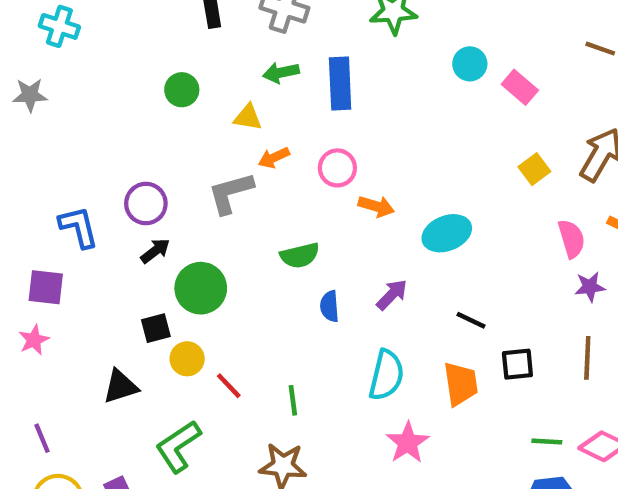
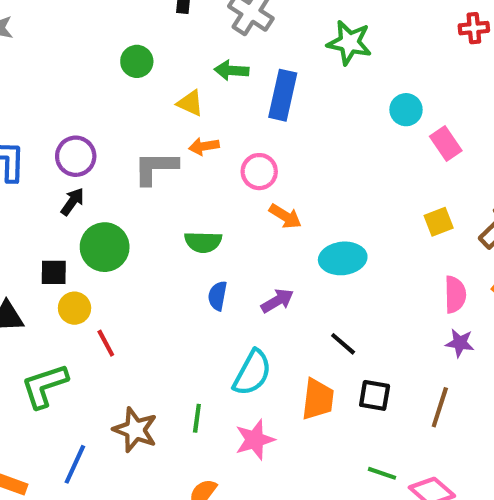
black arrow: (155, 251) -> (72, 202), turned -32
green line: (293, 400) -> (197, 418), moved

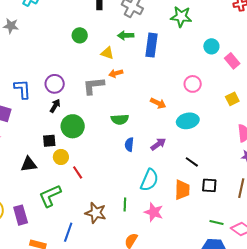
pink circle: (259, 172) -> (193, 84), moved
pink star: (255, 440) -> (154, 212), turned -30

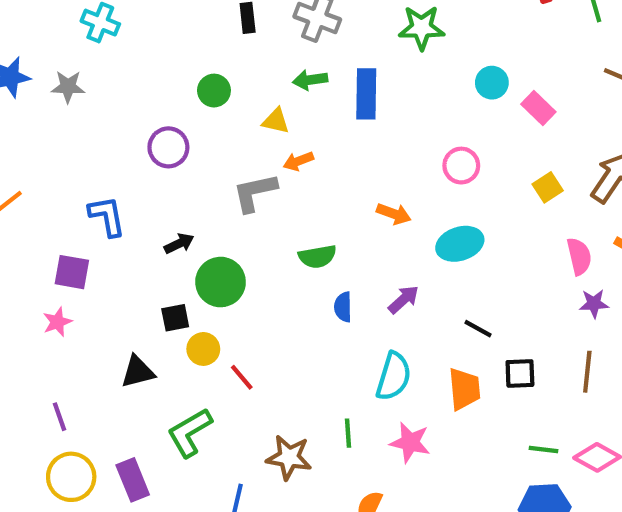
purple circle: (55, 84) -> (168, 147), moved
black arrow: (55, 106) -> (179, 244), turned 40

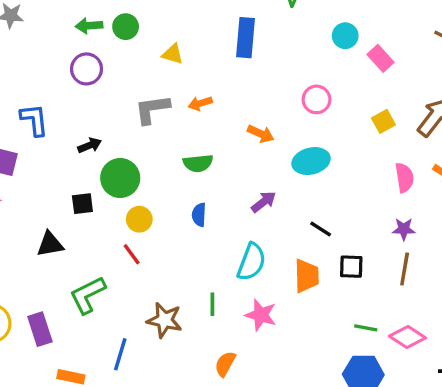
green arrow: (310, 80) -> (89, 26), moved
orange arrow: (298, 161) -> (200, 103), moved
purple star: (594, 304) -> (404, 229), moved
blue semicircle: (343, 307) -> (199, 215), moved
yellow circle: (203, 349) -> (139, 219), moved

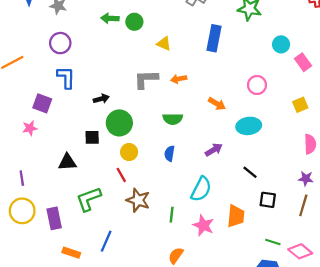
purple circle: (87, 69) -> (60, 43), moved
orange trapezoid: (307, 276) -> (236, 216), moved
brown star: (164, 320) -> (138, 200), moved

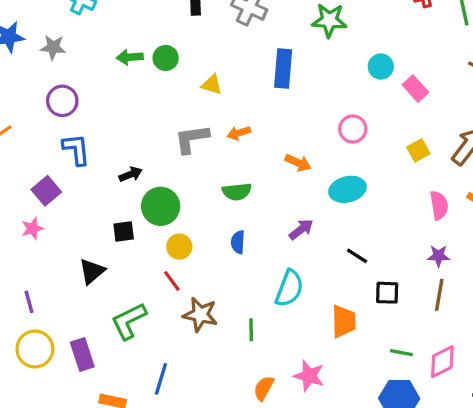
purple square: (42, 103) -> (46, 191), turned 36
black triangle: (67, 162) -> (92, 271), turned -30
pink star: (203, 225) -> (309, 376), moved
pink diamond: (300, 251) -> (442, 362), turned -60

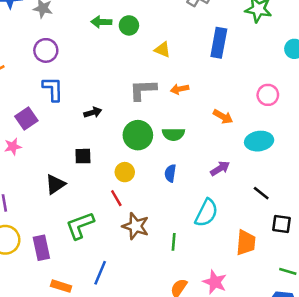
green circle: (161, 206) -> (138, 135), moved

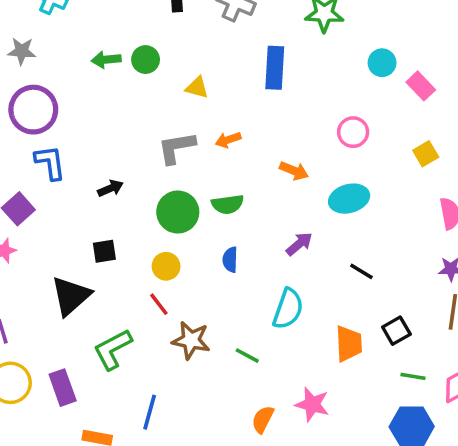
purple circle: (46, 50) -> (33, 110), size x1.4
black triangle: (55, 184) -> (71, 296), size x1.4
black square: (282, 224) -> (396, 331), moved, turned -30
green line: (174, 242) -> (247, 356), turned -60

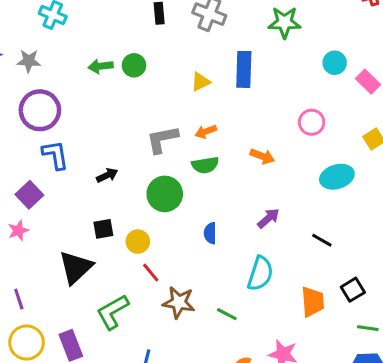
yellow triangle: (197, 88) -> (201, 82), moved, turned -40
cyan ellipse: (349, 199) -> (337, 177), moved
green semicircle: (228, 204) -> (205, 165), moved
yellow circle: (166, 266) -> (138, 242), moved

